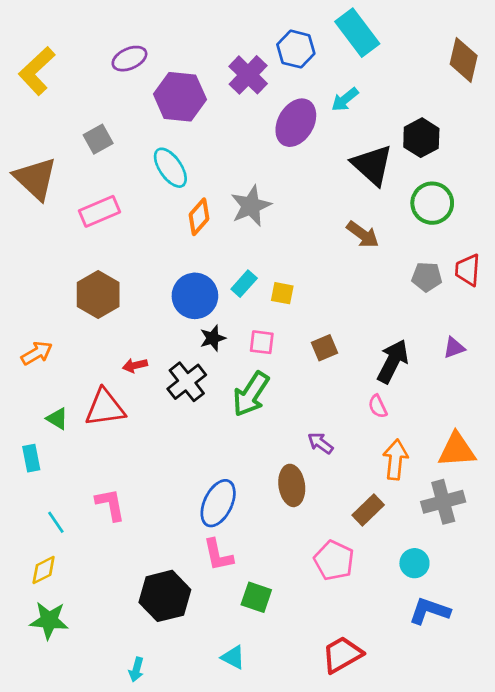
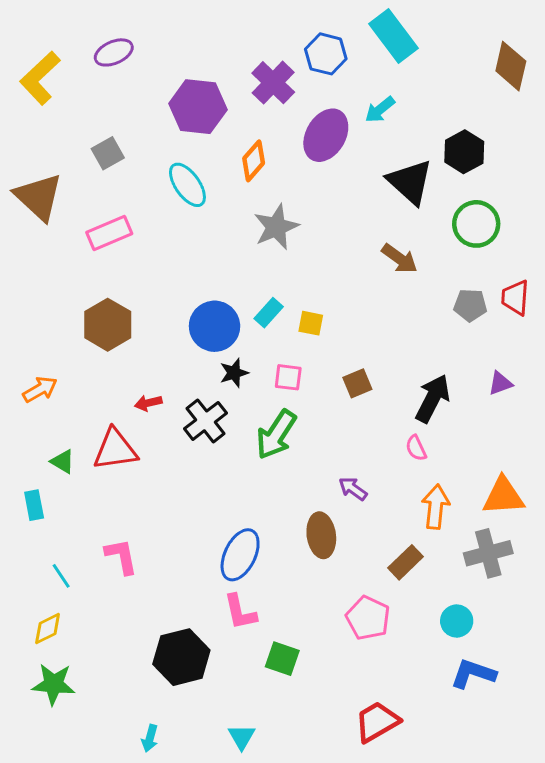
purple ellipse: (129, 59) -> (114, 52), moved
orange diamond: (199, 217) -> (254, 161), moved
cyan triangle: (233, 657) -> (242, 737), moved, turned 32

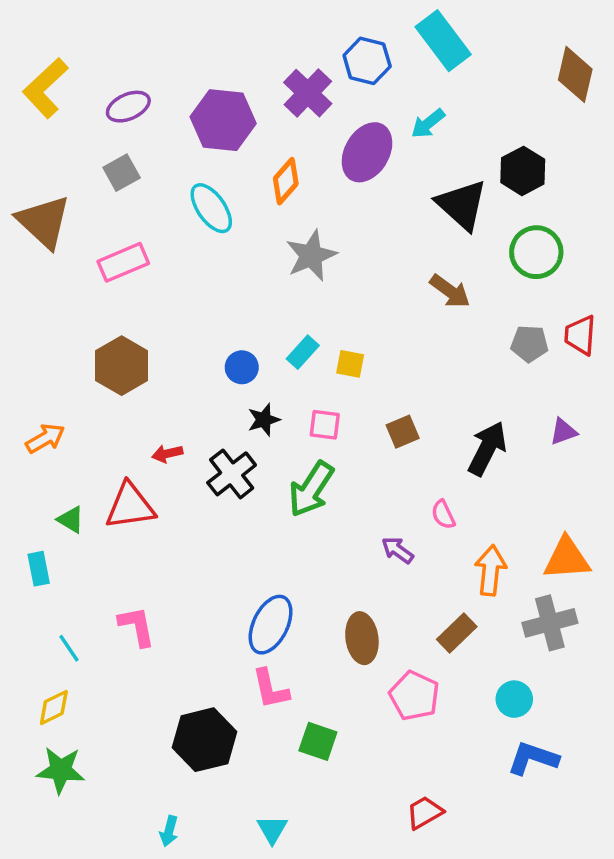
purple ellipse: (114, 52) -> (128, 107), moved
blue circle: (215, 326) -> (242, 367), size x0.6
pink semicircle: (416, 448) -> (443, 515), moved
brown ellipse: (321, 535) -> (362, 638), moved
red trapezoid: (377, 722) -> (425, 812), size x0.7

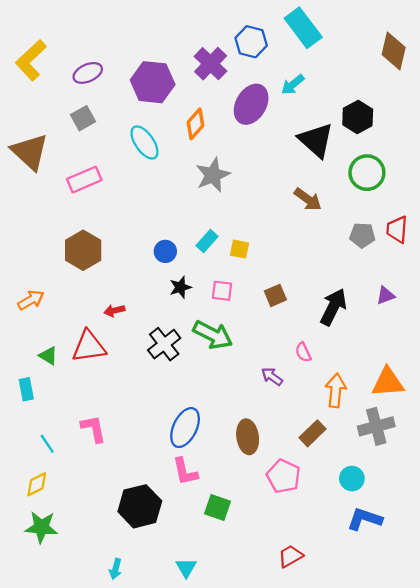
black cross: (232, 474) -> (164, 344), moved
green arrow: (311, 489) -> (213, 335), turned -96

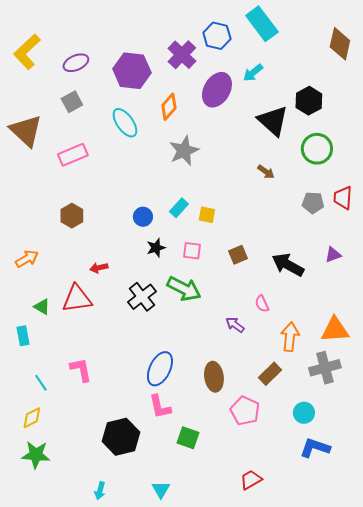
brown arrow: (308, 199) -> (266, 172), size x0.7
brown hexagon: (83, 250) -> (72, 216), size x0.7
black arrow: (333, 307) -> (288, 265), turned -88

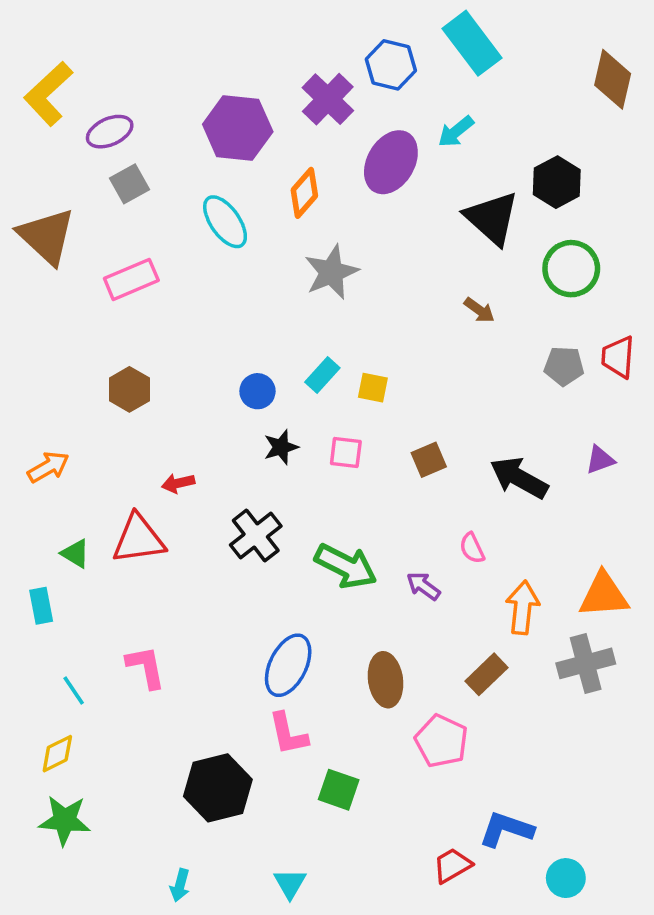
purple ellipse: (76, 63) -> (110, 132), moved
green arrow: (184, 289) -> (346, 566), moved
cyan circle: (304, 413) -> (566, 878), moved
blue L-shape: (315, 448) -> (506, 829), moved

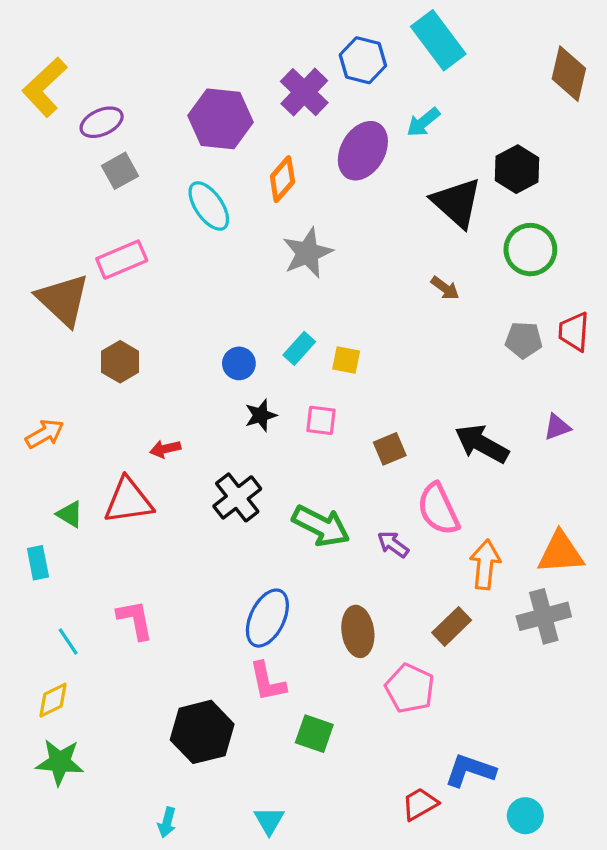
brown triangle: (47, 236) -> (63, 300), moved
brown square: (429, 460) -> (390, 449), moved
pink semicircle: (472, 548) -> (438, 509), size x1.8

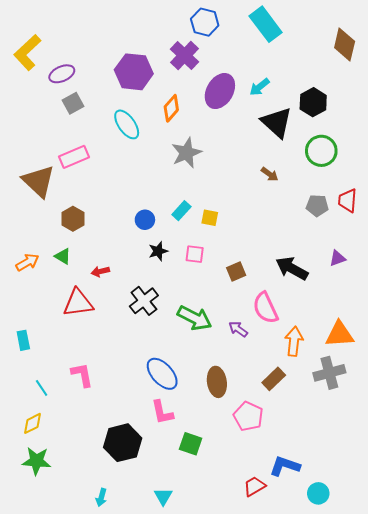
blue hexagon: (363, 60) -> (205, 22), moved
cyan arrow: (423, 122) -> (259, 87), moved
green triangle: (70, 514) -> (63, 256), moved
blue ellipse: (267, 618) -> (162, 374), turned -68

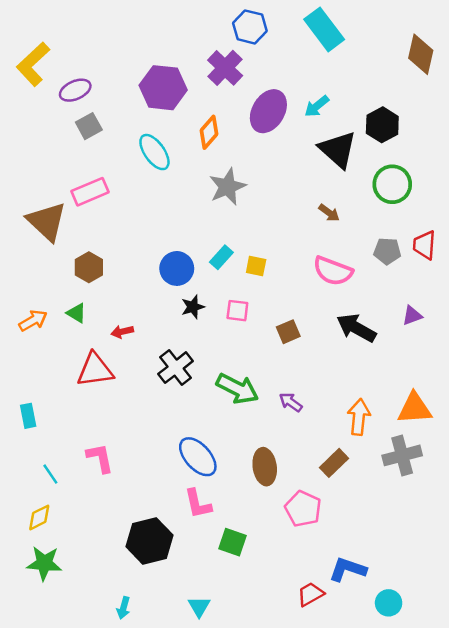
blue circle: (145, 220) -> (177, 268), size x1.4
pink semicircle: (266, 308) -> (333, 271), moved, turned -44

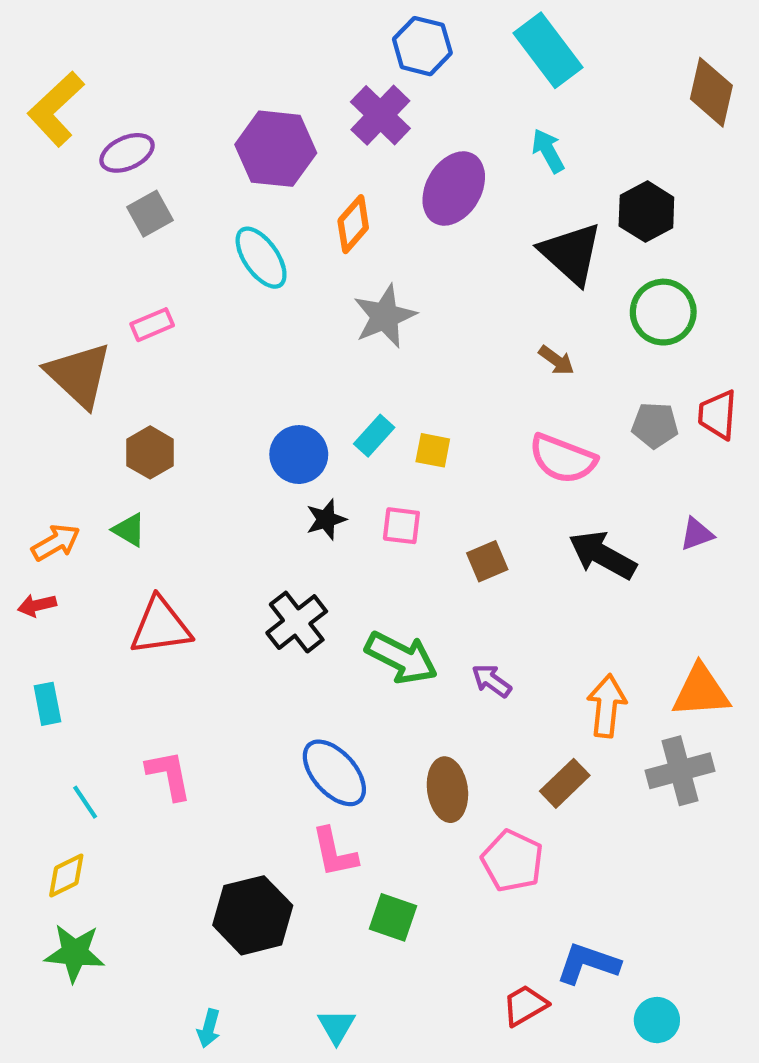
cyan arrow: (317, 106) -> (548, 151), moved, turned 100
pink rectangle: (90, 192) -> (152, 325), size x0.7
red arrow: (122, 332) -> (37, 605), moved

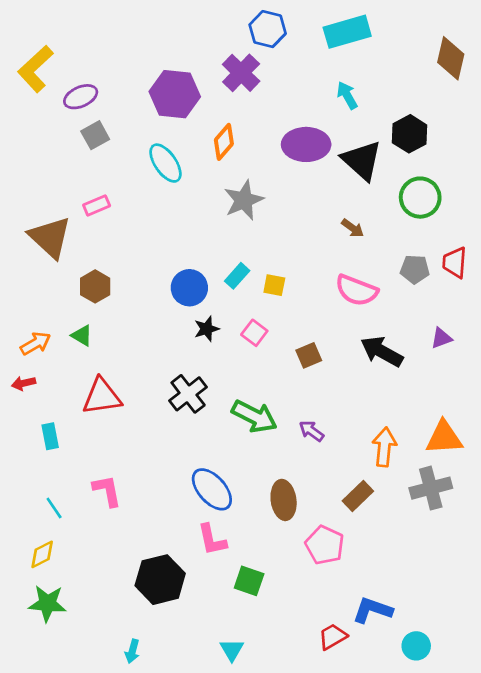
cyan rectangle: (548, 50) -> (347, 32), turned -69
purple ellipse: (454, 189) -> (306, 144), moved, turned 60
pink square: (401, 526) -> (254, 333), turned 30
cyan rectangle: (47, 704) -> (50, 436), moved
cyan triangle: (336, 1026) -> (232, 650), moved

